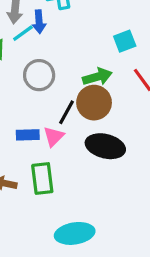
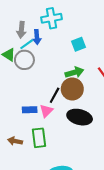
cyan square: (125, 41) -> (78, 44), moved
gray circle: (39, 75) -> (24, 60), moved

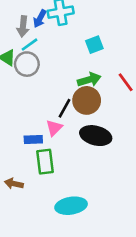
blue arrow: (37, 37) -> (40, 19), moved, turned 32
blue rectangle: (30, 110) -> (33, 139), moved
brown arrow: (15, 141) -> (14, 184), moved

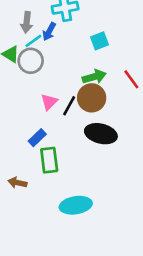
blue arrow: (40, 19) -> (49, 32), moved
pink triangle: (54, 128) -> (49, 102), moved
blue rectangle: (33, 139) -> (37, 138), turned -42

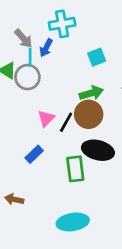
gray arrow: (27, 22) -> (23, 38), turned -48
cyan line: (33, 41) -> (30, 57), turned -54
green rectangle: (49, 160) -> (75, 169), moved

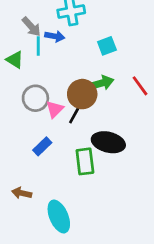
blue arrow: (46, 48) -> (55, 36), turned -108
gray circle: (27, 77) -> (35, 98), moved
brown circle: (89, 114) -> (82, 94), moved
cyan ellipse: (73, 222) -> (59, 216), moved, turned 76

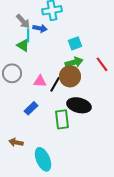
cyan square: (107, 46) -> (75, 43), moved
green triangle: (15, 60) -> (23, 45), moved
brown circle: (82, 94) -> (70, 76), moved
gray circle: (35, 98) -> (12, 73), moved
pink triangle: (55, 109) -> (40, 81), turned 48

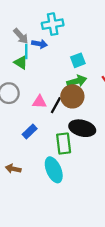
cyan ellipse: (43, 159) -> (54, 170), moved

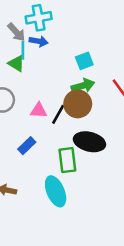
cyan cross: (53, 24) -> (39, 18), moved

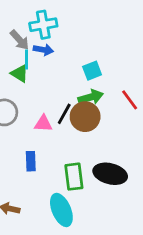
black line: (58, 114) -> (64, 114), moved
black ellipse: (89, 142) -> (110, 174), moved
blue rectangle: (27, 146) -> (31, 161), turned -48

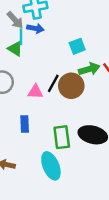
green arrow: (91, 97) -> (89, 69), moved

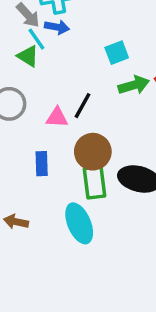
cyan line: (21, 37) -> (36, 39), turned -35
brown circle: (71, 86) -> (93, 152), moved

